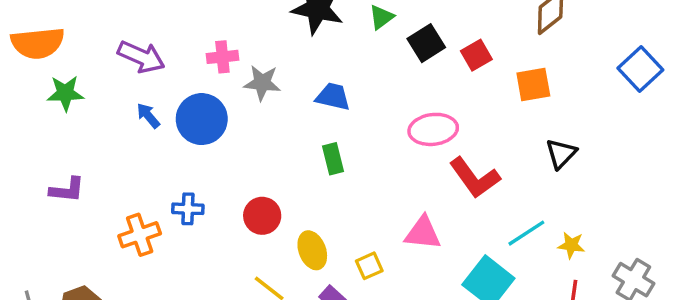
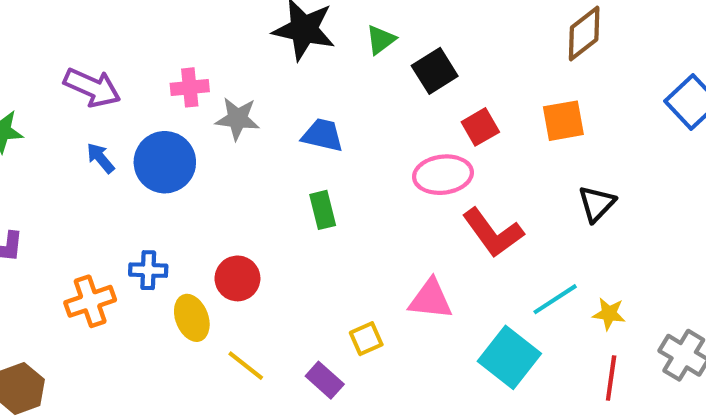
red square: (476, 55) -> (480, 127), moved
yellow ellipse: (312, 250) -> (192, 318), moved

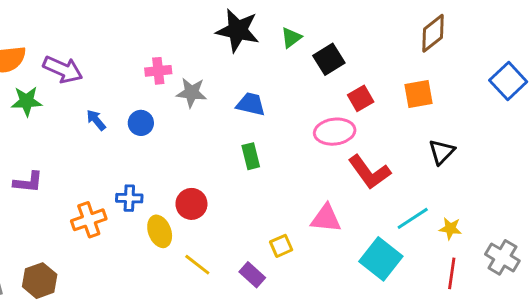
purple arrow: (92, 87) -> (63, 69), moved
blue circle: (165, 162) -> (141, 123), size x0.6

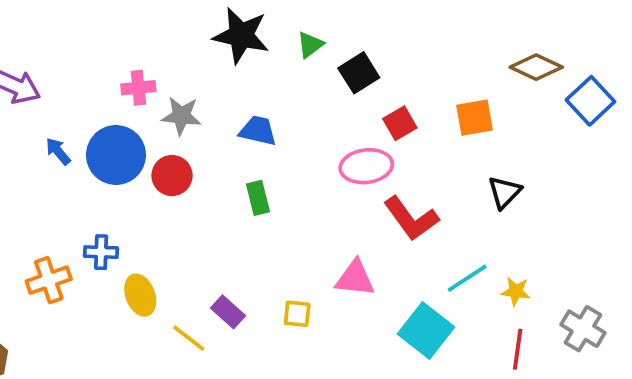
brown diamond: (433, 33) -> (536, 67), moved, turned 63
blue circle: (141, 123) -> (116, 155), size x1.8
red circle: (191, 204) -> (172, 176), moved
yellow square: (281, 246) -> (297, 314), turned 30
purple rectangle: (252, 275) -> (228, 312), moved

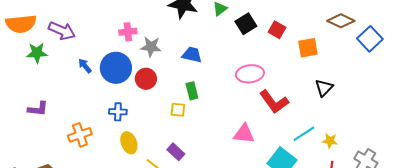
red square: (400, 123) -> (277, 30), moved, turned -30
blue cross: (101, 252) -> (118, 112), moved
yellow square: (297, 314) -> (178, 110), moved

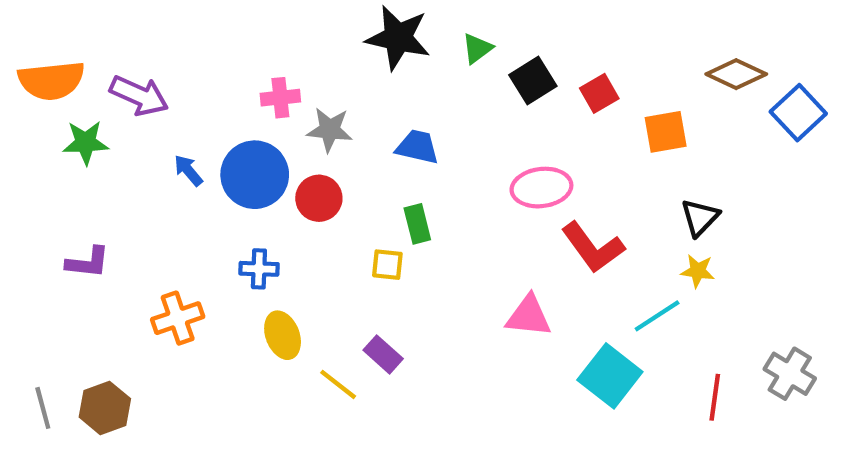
red square: (277, 30) -> (599, 93), turned 30
yellow star: (330, 141) -> (698, 271), moved

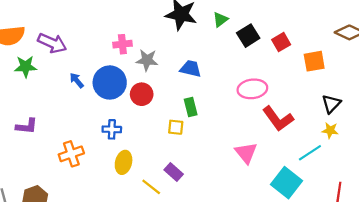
pink triangle: (529, 316) -> (246, 153), turned 45
yellow ellipse: (283, 335) -> (124, 162), turned 35

